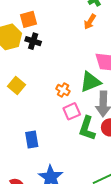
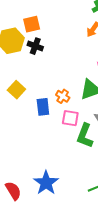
pink square: (72, 111) -> (70, 118), turned 30
blue rectangle: (32, 139) -> (43, 107), moved

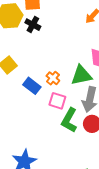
blue rectangle: (43, 107) -> (32, 86), turned -54

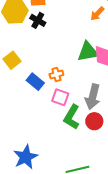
green triangle: (81, 75) -> (88, 52), moved
orange cross: (53, 78) -> (56, 75), turned 32

